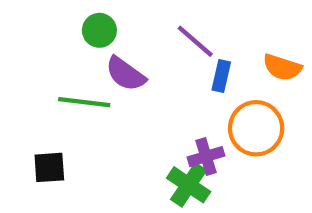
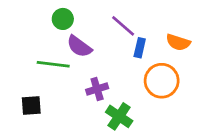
purple cross: (206, 157) -> (97, 89), moved

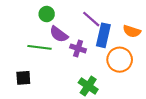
blue rectangle: (140, 48) -> (103, 35), size x1.6
purple cross: (97, 89) -> (78, 48), moved, turned 35

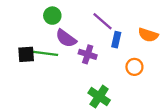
blue rectangle: (103, 35) -> (116, 40), size x0.6
orange circle: (120, 60) -> (134, 67), size x0.6
black square: (23, 78) -> (26, 54), moved

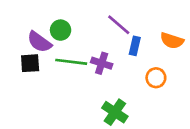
green circle: (52, 16) -> (61, 30), moved
purple semicircle: (66, 38) -> (39, 42), moved
green line: (44, 53) -> (71, 62), moved

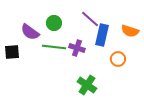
green circle: (61, 30) -> (54, 23), moved
blue rectangle: (135, 46) -> (102, 35), size x1.5
black square: (30, 63) -> (12, 52), moved

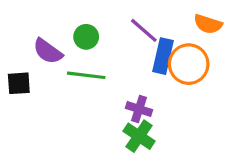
orange semicircle: (130, 31) -> (208, 24), moved
purple cross: (77, 48) -> (139, 109), moved
orange circle: (118, 59) -> (189, 64), moved, size x1.6

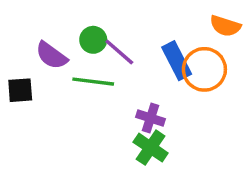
purple line: (144, 30) -> (119, 52), moved
blue rectangle: (163, 56) -> (177, 61), turned -40

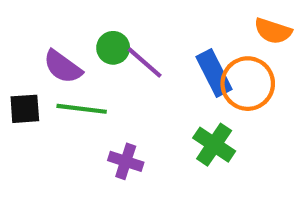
green line: (93, 82) -> (82, 109), moved
purple cross: (151, 118) -> (126, 161), moved
green cross: (151, 148) -> (214, 145), moved

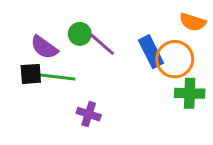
black square: (25, 109) -> (31, 74), moved
green cross: (214, 145) -> (190, 93), moved, turned -32

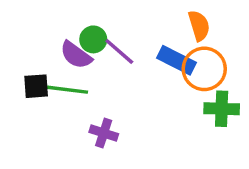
orange semicircle: (193, 22) -> (199, 26), moved, turned -125
purple semicircle: (44, 47) -> (76, 55), moved
blue rectangle: (151, 52) -> (177, 60), turned -36

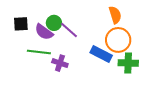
blue rectangle: (177, 60) -> (101, 54), moved
black square: (36, 86) -> (21, 24), moved
purple cross: (104, 133) -> (60, 63), moved

